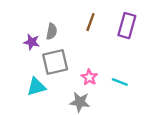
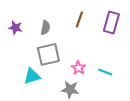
purple star: (32, 42) -> (15, 28), moved

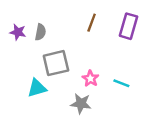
gray semicircle: (45, 28) -> (40, 32), moved

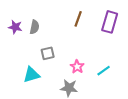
gray square: (56, 63) -> (48, 53), size x0.6
cyan line: (121, 83) -> (104, 71), turned -56

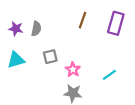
pink star: (77, 67) -> (73, 70), moved
cyan triangle: (31, 75) -> (16, 60), moved

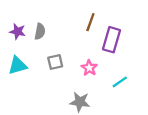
purple rectangle: (116, 23) -> (112, 40), moved
pink star: (73, 70) -> (89, 68), moved

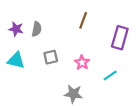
purple rectangle: (112, 40) -> (120, 38), moved
cyan triangle: (18, 66) -> (16, 60), turned 30

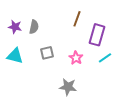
purple rectangle: (120, 38) -> (97, 35), moved
cyan line: (110, 76) -> (105, 58), moved

